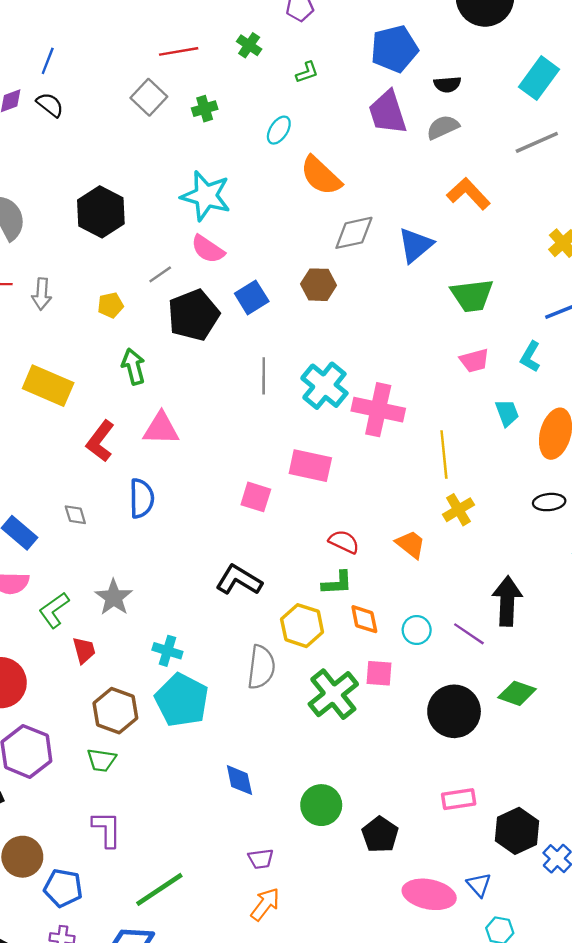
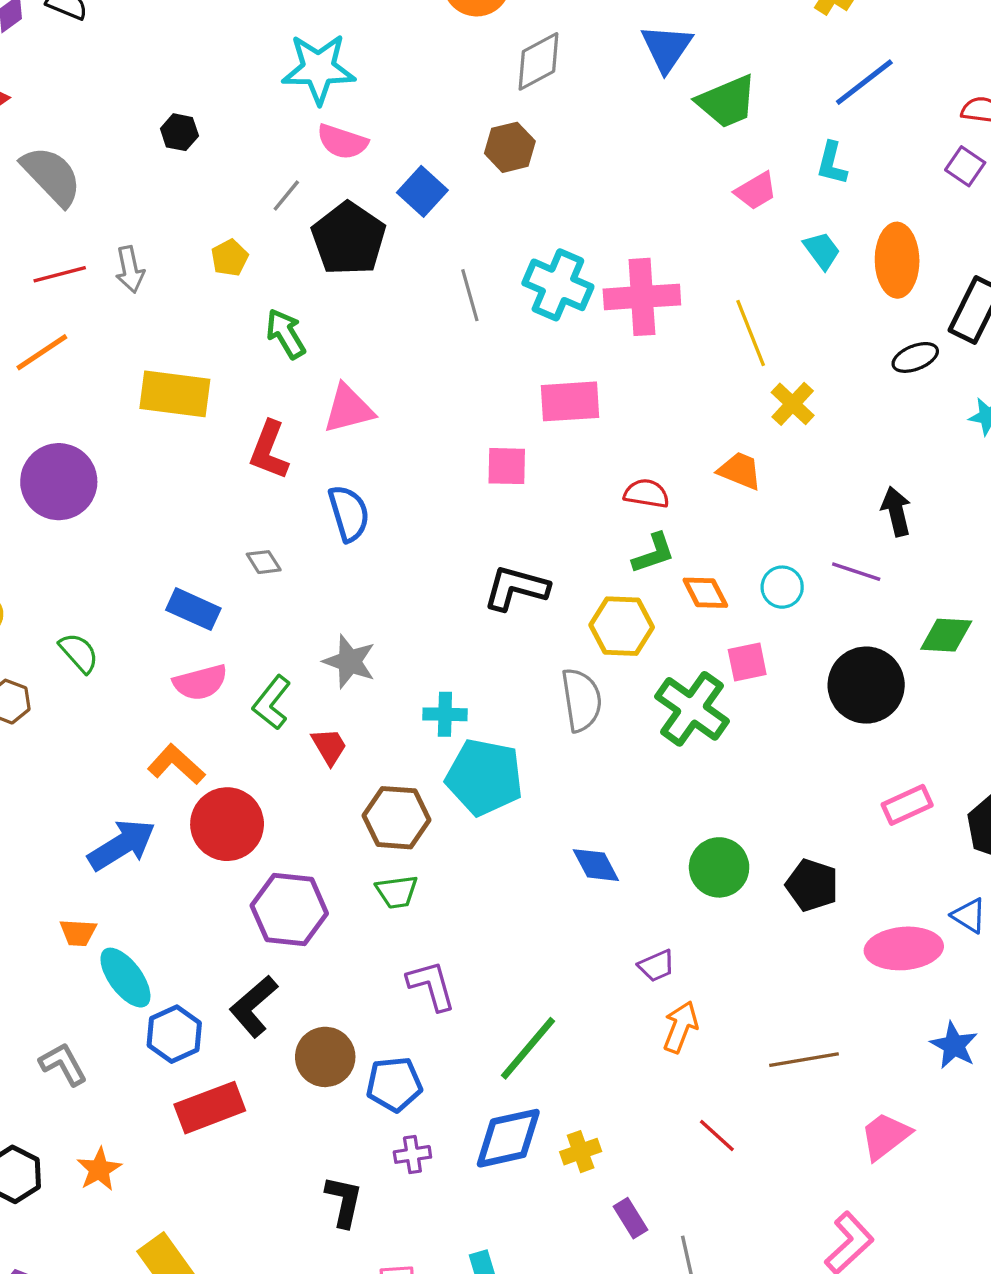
black hexagon: (101, 212) -> (179, 132), size x0.5
blue triangle: (415, 245) -> (667, 48), moved
black arrow: (507, 601) -> (896, 511), size x0.7

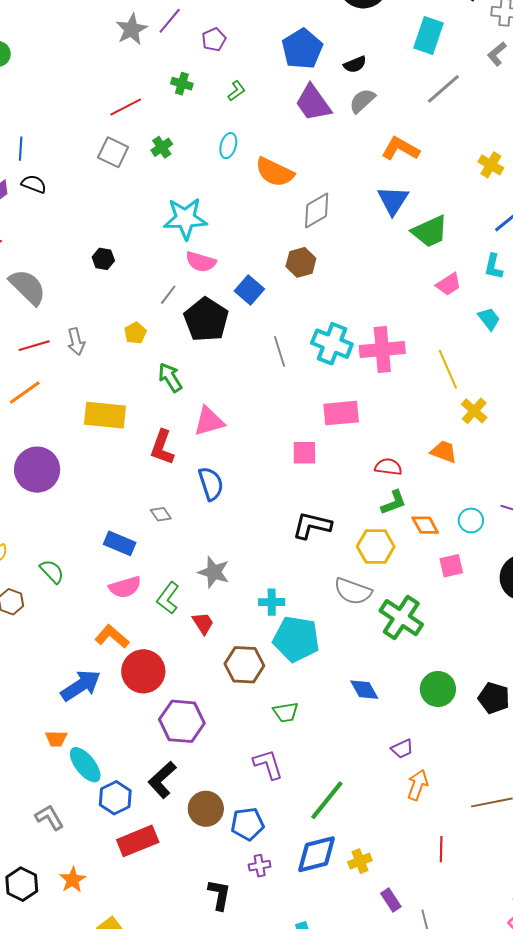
gray semicircle: (581, 700) -> (353, 591), turned 120
green cross: (692, 709) -> (401, 618), moved
green trapezoid: (397, 892) -> (286, 712), moved
red line: (717, 1136) -> (441, 849), turned 50

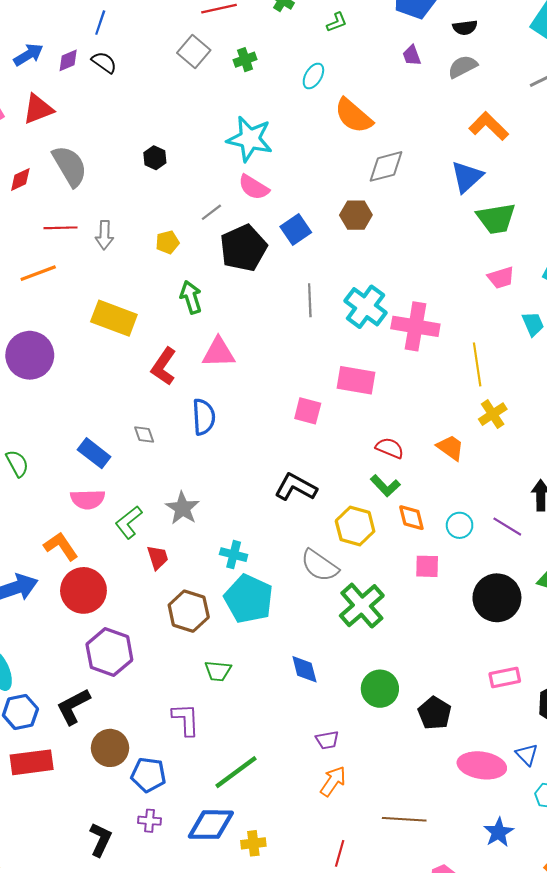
purple trapezoid: (313, 103) -> (412, 55), size x0.5
green L-shape: (394, 502) -> (385, 486), turned 52

